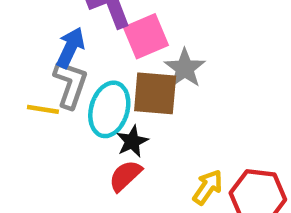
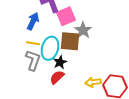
gray L-shape: (70, 84) -> (33, 60), moved
yellow line: (43, 109) -> (33, 43), moved
yellow arrow: (208, 187) -> (93, 82), turned -133

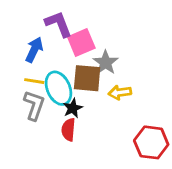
cyan ellipse: (50, 48) -> (58, 88), turned -40
red semicircle: (57, 77) -> (68, 130), turned -42
yellow arrow: (93, 82) -> (120, 92), moved

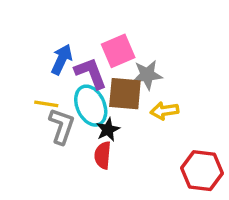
purple L-shape: (58, 24) -> (91, 73), moved
gray star: (106, 63) -> (147, 75), turned 30
yellow line: (34, 81) -> (46, 104), moved

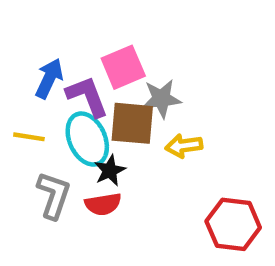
gray L-shape: (62, 126) -> (54, 195), moved
red semicircle: (103, 155) -> (103, 204), turned -104

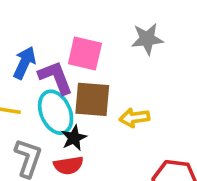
pink square: (123, 67) -> (85, 54), turned 36
gray star: (161, 99) -> (147, 39), moved

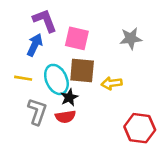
gray star: (147, 39) -> (131, 38), moved
purple L-shape: (56, 77) -> (45, 20), moved

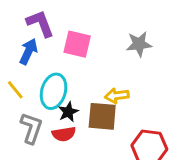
brown square: (82, 70) -> (102, 116), moved
yellow line: (23, 78) -> (15, 90), turned 42
cyan ellipse: (56, 79) -> (54, 91), turned 40

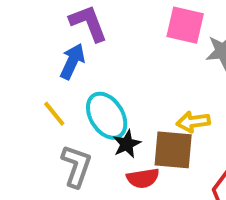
pink square: (77, 44) -> (185, 25), moved
cyan ellipse: (54, 91) -> (107, 116), turned -48
red semicircle: (64, 134) -> (143, 178), moved

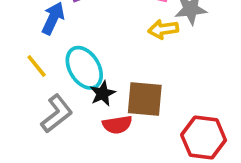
yellow arrow: (193, 122) -> (163, 29), moved
gray L-shape: (76, 166) -> (57, 114), turned 33

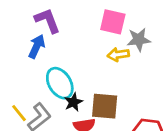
yellow line: (37, 66) -> (19, 113), moved

